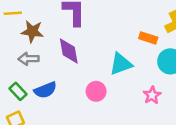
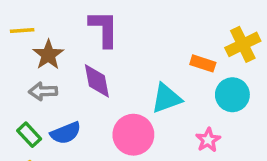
brown star: (32, 31) -> (48, 55), turned 30
pink circle: (96, 91) -> (133, 135), size x1.5

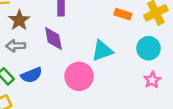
orange rectangle: (203, 63) -> (123, 14), moved
pink star: (208, 140) -> (152, 80), moved

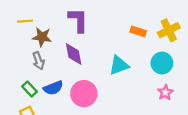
brown star: (19, 20) -> (42, 37), turned -30
gray arrow: (16, 46) -> (39, 61), turned -108
pink circle: (79, 76) -> (84, 94), moved

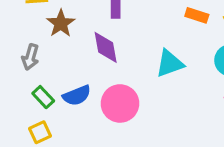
brown star: (42, 37) -> (61, 23), turned 30
gray arrow: (39, 61) -> (30, 57), moved, turned 36

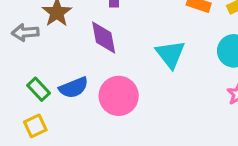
gray arrow: (30, 57) -> (25, 33), moved, turned 70
cyan triangle: (170, 63) -> (170, 54), turned -48

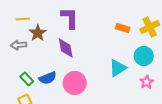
cyan triangle: (170, 54) -> (118, 68), moved, turned 36

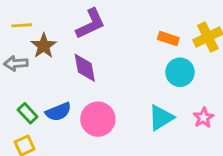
purple L-shape: (70, 18) -> (91, 24), turned 65
cyan circle: (144, 56) -> (180, 72), moved
cyan triangle: (118, 68) -> (161, 118), moved

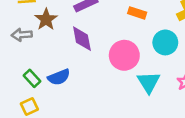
orange rectangle: (168, 38) -> (137, 13), moved
cyan triangle: (161, 118) -> (149, 82), turned -30
pink circle: (98, 119) -> (124, 55), moved

